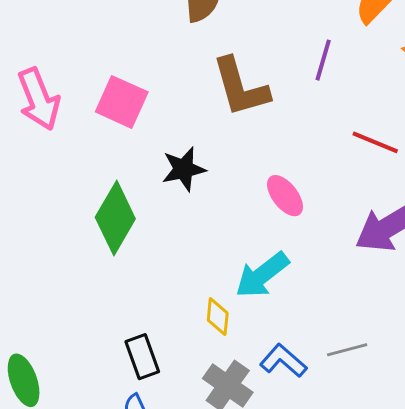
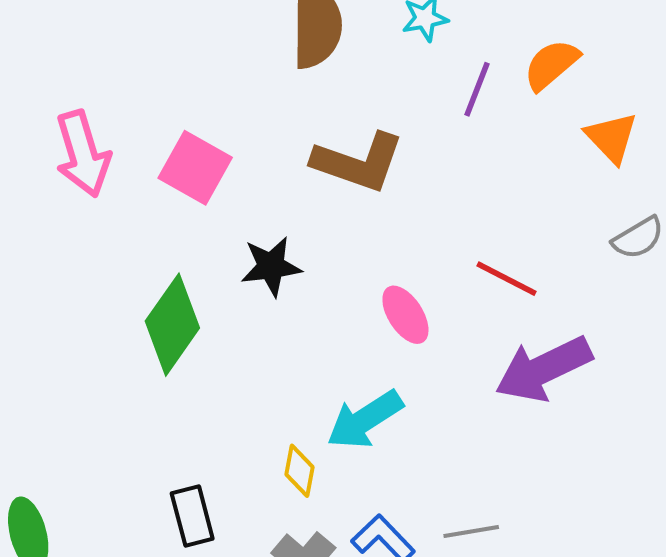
purple line: (323, 60) -> (477, 89), moved
brown L-shape: (240, 87) -> (358, 162), turned -60
red line: (375, 142) -> (507, 279), moved

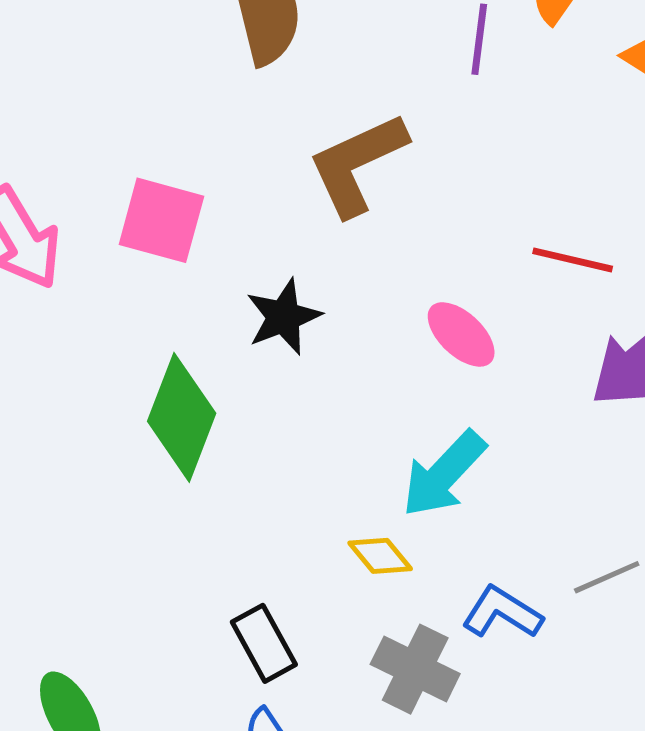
brown L-shape: (358, 162) -> (357, 164), turned 150
yellow diamond: (299, 471) -> (380, 556), turned -36

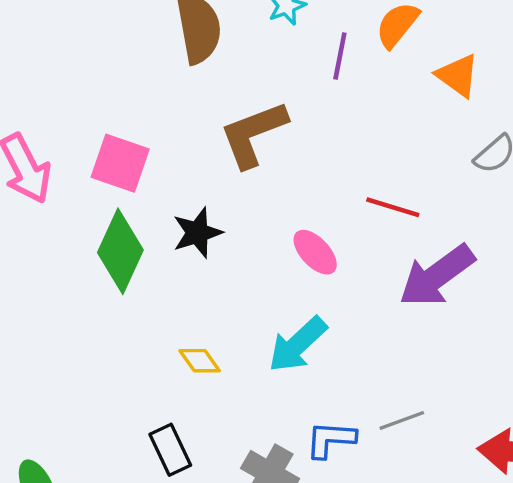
green diamond: (182, 417) -> (120, 251), moved
yellow diamond: (380, 556) -> (200, 361), moved
blue L-shape: (502, 613) -> (331, 439), turned -32

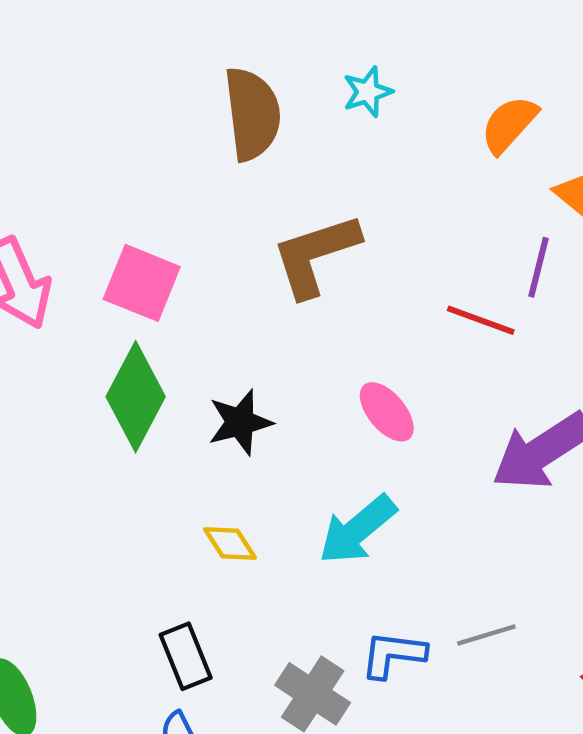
purple line: (340, 56) -> (538, 267), moved
red line: (393, 207) -> (481, 320), moved
black star: (197, 233) -> (240, 422), moved

